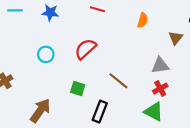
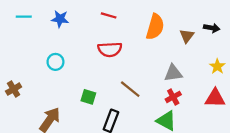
orange semicircle: (143, 20) -> (155, 27), size x1.6
brown triangle: (176, 38) -> (187, 36), moved
red semicircle: (85, 49) -> (110, 49), moved, turned -140

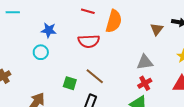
blue star: (60, 19) -> (49, 30), moved
orange semicircle: (155, 27) -> (114, 21), moved
brown line: (130, 89) -> (95, 76), moved

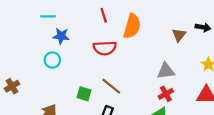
red line: (88, 11) -> (104, 15), turned 56
cyan line: (13, 12) -> (48, 16), moved

